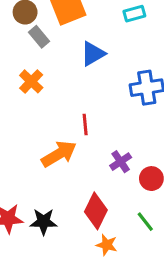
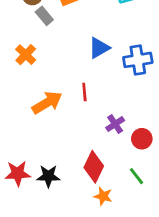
blue triangle: (93, 54) -> (99, 48), moved
orange cross: (31, 81) -> (26, 55), moved
orange arrow: (59, 154) -> (47, 103), moved

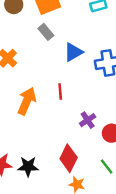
gray rectangle: (44, 16) -> (46, 32), moved
orange arrow: (47, 103) -> (27, 101), turned -36

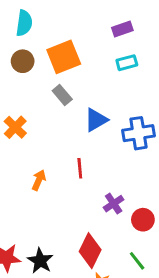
orange arrow: (27, 101) -> (39, 180), size x0.6
black star: (28, 167) -> (40, 261), turned 30

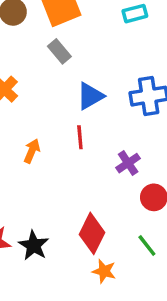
blue triangle: (96, 120) -> (90, 96), moved
purple cross: (114, 204) -> (128, 163), moved

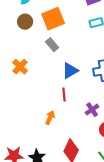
orange arrow: (32, 151) -> (50, 118), moved

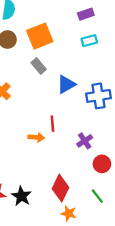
blue triangle: (70, 71) -> (66, 84), moved
orange arrow: (50, 118) -> (36, 137), moved, turned 72

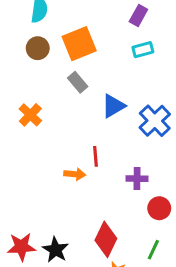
purple rectangle: (86, 14) -> (138, 16), turned -42
blue cross: (98, 96) -> (155, 121), turned -35
purple cross: (85, 141) -> (137, 179), turned 35
green line: (97, 196) -> (153, 250), turned 63

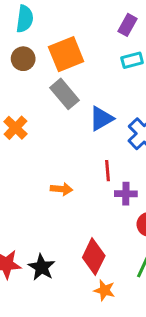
gray rectangle: (78, 82) -> (65, 94), size x1.4
red line: (95, 156) -> (107, 171), moved

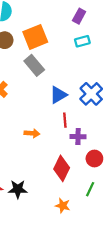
blue triangle: (101, 119) -> (58, 95), moved
red diamond: (94, 257) -> (62, 168), moved
black star: (42, 267) -> (18, 189), turned -30

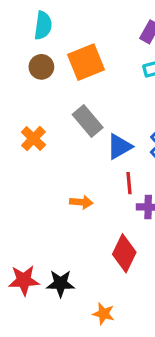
gray rectangle: (34, 65) -> (88, 121), moved
orange star: (63, 206) -> (104, 314), moved

